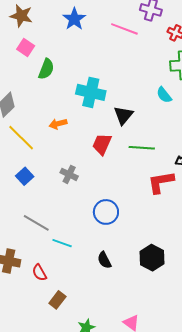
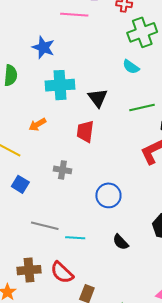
blue star: (74, 19) -> (43, 47), moved
green line: (142, 148) -> (142, 107), moved
red semicircle: (39, 273) -> (62, 273), size x1.4

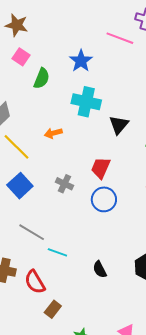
red trapezoid: (85, 131) -> (101, 168), moved
blue square: (20, 184) -> (20, 186), size x1.4
blue circle: (108, 195) -> (104, 199), moved

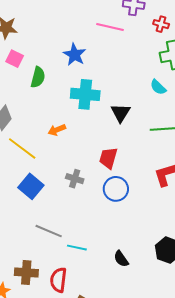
red semicircle: (35, 282) -> (58, 280), turned 45

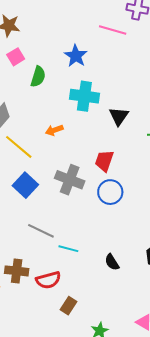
pink square: (15, 59) -> (16, 57), turned 30
gray cross: (75, 179) -> (70, 180), size x1.6
red semicircle: (58, 280) -> (48, 280), turned -115

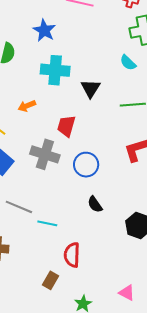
red trapezoid: (104, 161) -> (66, 126), moved
black semicircle: (112, 262) -> (95, 204), moved
red semicircle: (48, 280) -> (72, 255), moved, turned 110

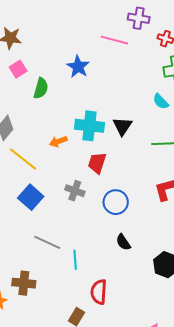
cyan cross: (55, 70) -> (89, 126), moved
gray cross: (45, 154) -> (75, 191), size x0.7
cyan line: (47, 223) -> (75, 260), turned 72

